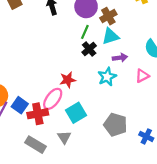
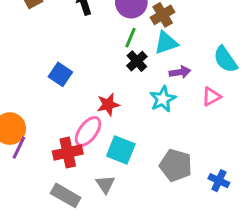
blue square: (20, 105) -> (60, 74), moved
cyan square: (76, 113) -> (121, 150), turned -36

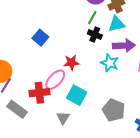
black cross: (137, 61) -> (95, 35), turned -32
purple arrow: (180, 72) -> (124, 46), size x1.5
cyan star: (163, 99) -> (110, 63), turned -30
gray rectangle: (66, 195) -> (17, 109), moved

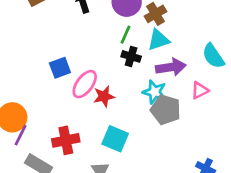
blue square: (40, 38) -> (60, 68), turned 35
pink ellipse: (55, 80) -> (85, 84), moved
gray pentagon: (114, 110) -> (166, 110), moved

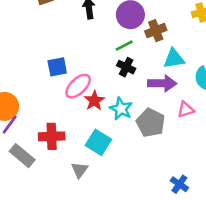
green line: (125, 35) -> (124, 46), turned 30
cyan triangle: (158, 40) -> (174, 59), moved
cyan star: (155, 92) -> (121, 109), moved
red star: (104, 96) -> (94, 101), turned -30

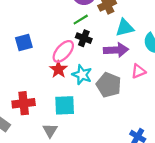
pink ellipse: (78, 86) -> (63, 51), moved
cyan square: (98, 142) -> (65, 105), turned -30

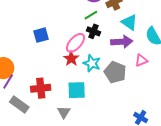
cyan triangle: (125, 28) -> (129, 22), turned 48

